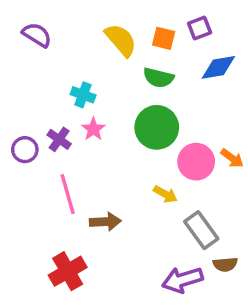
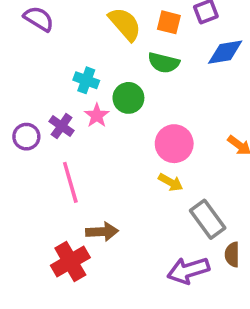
green circle: (157, 127) -> (128, 98), moved, size x0.7
pink circle: (196, 162) -> (174, 144), moved
brown arrow: (105, 222) -> (102, 232), moved
brown semicircle: (225, 264) -> (232, 255), turned 95

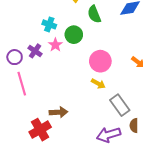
green semicircle: (164, 63) -> (94, 14), turned 54
pink line: (70, 182) -> (22, 84), moved

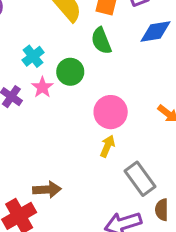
cyan cross: (49, 24) -> (33, 56), turned 32
yellow arrow: (98, 84) -> (107, 146), turned -96

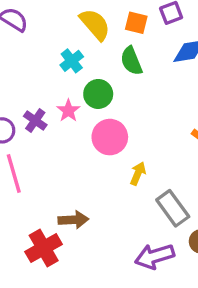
cyan cross: (33, 56) -> (72, 61), moved
pink circle: (111, 112) -> (110, 137), moved

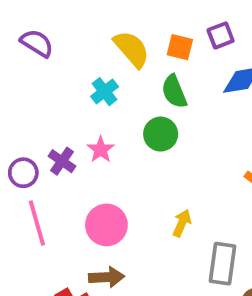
green circle: (98, 94) -> (161, 134), moved
pink circle: (110, 137) -> (106, 225), moved
gray rectangle: (173, 208) -> (222, 264), turned 44

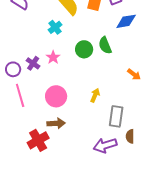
green semicircle: (174, 92) -> (105, 45), moved

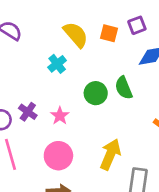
pink star: (53, 57) -> (60, 116), moved
yellow arrow: (95, 95) -> (110, 154), size x1.6

